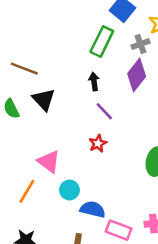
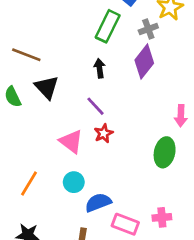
purple line: (104, 111) -> (95, 106), moved
pink triangle: (49, 162) -> (71, 141), moved
blue semicircle: (93, 209) -> (98, 202), turned -35

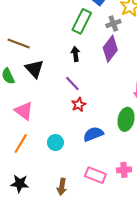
pink triangle: (71, 141) -> (24, 111), moved
blue semicircle: (98, 202) -> (93, 134), moved

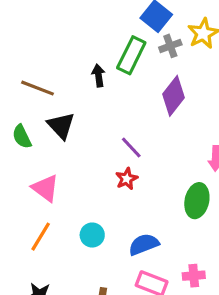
gray cross: (113, 23) -> (170, 46), moved
black arrow: (75, 54) -> (98, 76), moved
purple line: (72, 84) -> (131, 148), moved
blue semicircle: (93, 134) -> (144, 244), moved

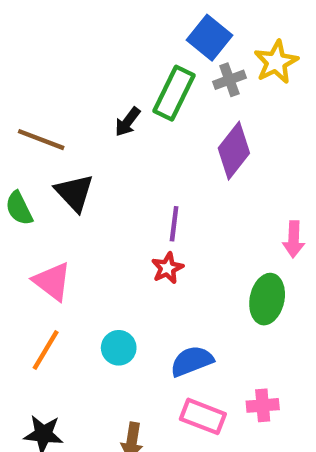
black arrow: (98, 76) -> (128, 122), turned -135
purple line: (131, 148) -> (174, 224), turned 50

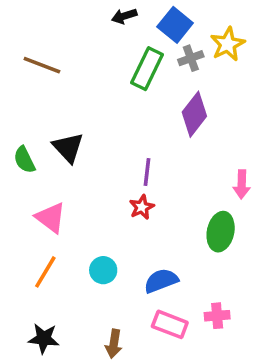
black arrow: (128, 122) -> (124, 16), moved, turned 35
brown line: (41, 140) -> (42, 65), moved

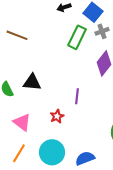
black triangle: (68, 148) -> (32, 82), turned -42
red star: (142, 207) -> (57, 116), moved
cyan circle: (103, 270) -> (52, 152), size x1.6

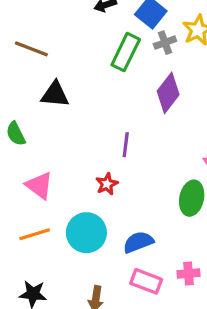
black triangle: (32, 82) -> (55, 94), moved
red star: (57, 116) -> (107, 184), moved
orange line: (19, 153) -> (35, 234), turned 42

